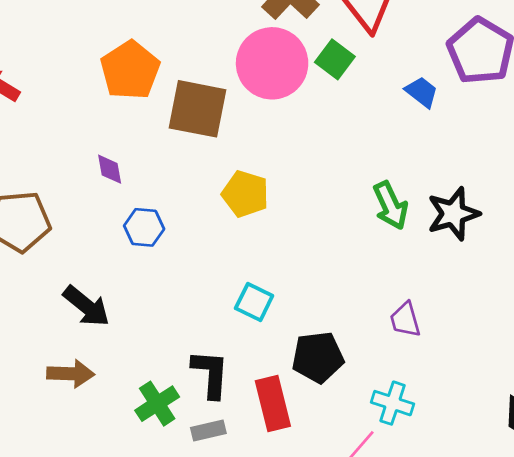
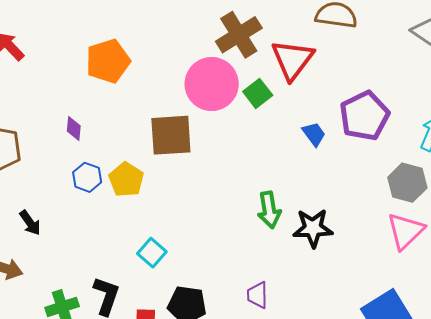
brown square: (197, 109) -> (171, 135), moved, turned -30
yellow pentagon: (245, 194) -> (126, 180), moved
black arrow: (86, 306) -> (30, 223), size x0.7

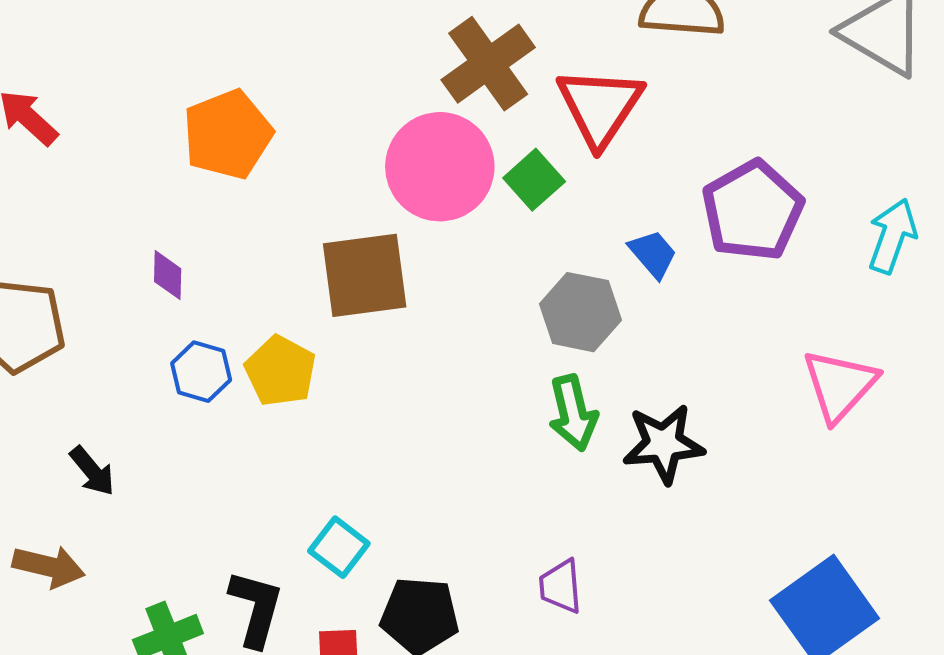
gray hexagon: (407, 183) -> (580, 312), moved
pink triangle: (406, 231) -> (840, 385), moved
cyan square: (152, 253) -> (339, 547), moved

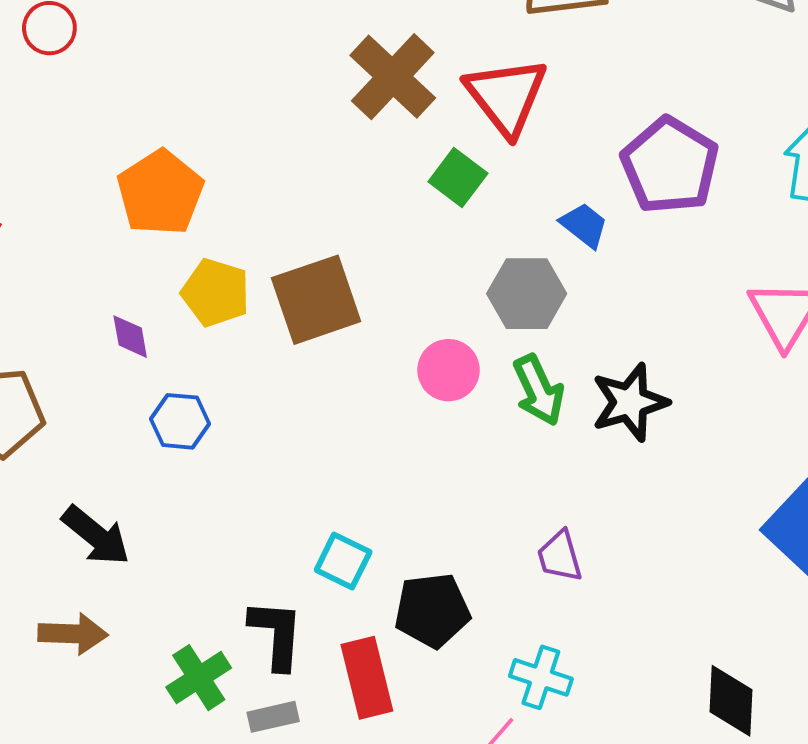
pink circle: (440, 167) -> (449, 370), moved, size x0.6
yellow pentagon: (280, 371) -> (216, 293), moved
black arrow: (92, 471) -> (96, 536), size x1.4

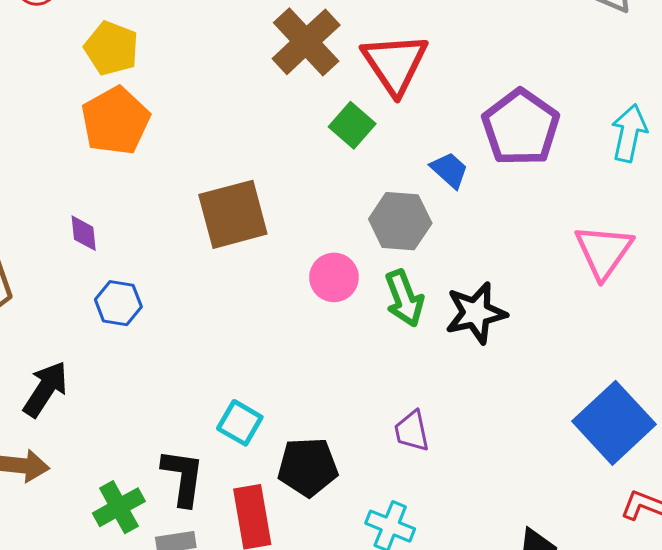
yellow pentagon: (216, 293) -> (111, 48), moved
black arrow: (96, 536) -> (45, 389), turned -100

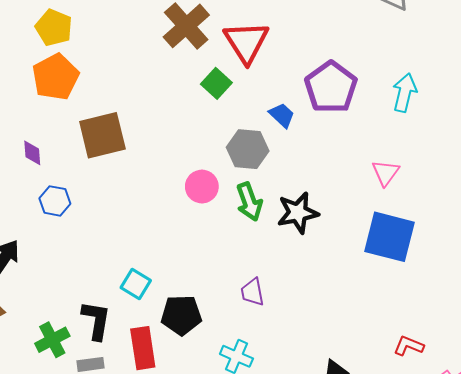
brown square: (233, 214) -> (102, 135), moved
pink triangle: (604, 251) -> (386, 173), size x0.7
blue square: (614, 423) -> (389, 237), moved, turned -34

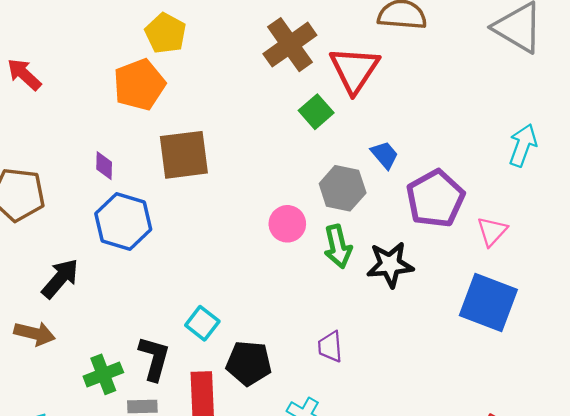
yellow pentagon: (54, 28) -> (166, 33), moved
purple pentagon: (331, 87) -> (435, 199), moved
blue hexagon: (55, 201) -> (123, 221), size x1.6

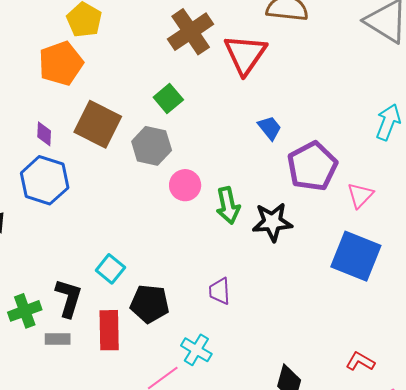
green square: (316, 112) -> (168, 99), moved
brown square: (184, 155) -> (98, 124), turned 33
purple diamond: (104, 166) -> (44, 134), moved
gray hexagon: (343, 188) -> (152, 146), moved

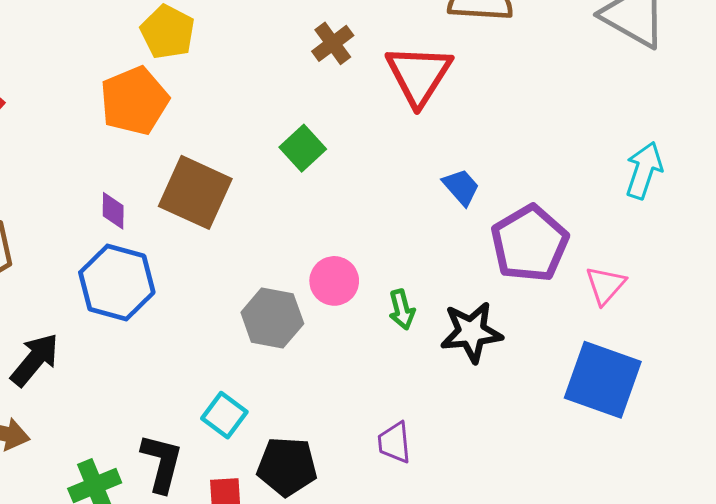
brown cross: (191, 32) -> (333, 43), size x0.6
gray hexagon: (152, 146) -> (272, 318), moved
green arrow: (228, 205) -> (402, 310), size x0.7

